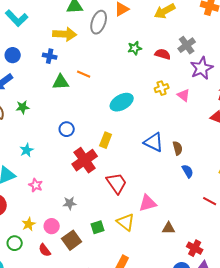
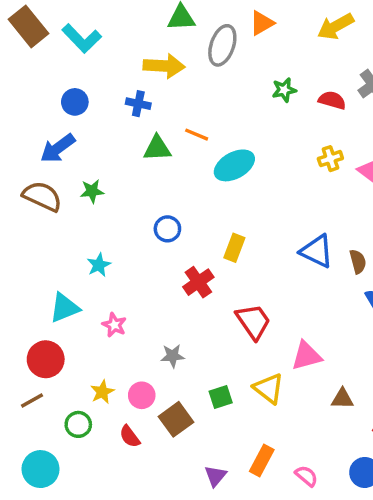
cyan ellipse: (122, 102) -> (234, 165), moved
red cross: (85, 160) -> (198, 282), size x0.7

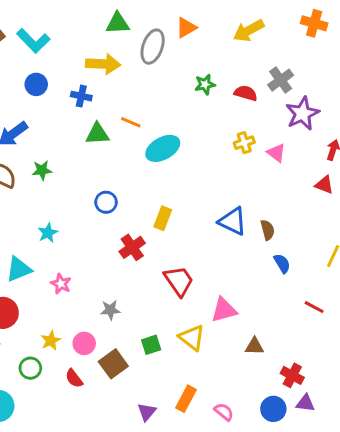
blue circle: (75, 102) -> (36, 84), moved

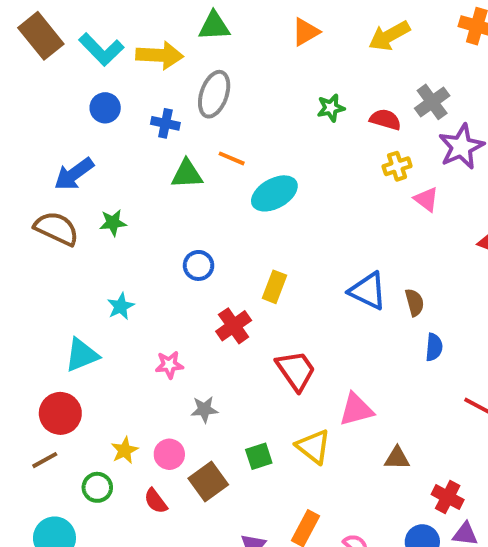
gray ellipse: (153, 47) -> (214, 94), moved
yellow arrow: (103, 64) -> (160, 55), moved
yellow cross: (244, 143) -> (397, 166), moved
blue semicircle: (282, 263) -> (434, 347), turned 36
pink star: (61, 284) -> (169, 365), moved, turned -30

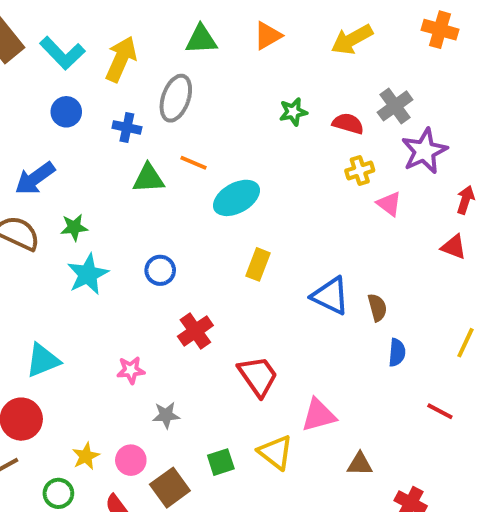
green triangle: (214, 26) -> (201, 39), moved
yellow arrow: (160, 55) -> (121, 59), turned -69
yellow rectangle: (274, 287) -> (258, 264), moved
cyan star: (121, 306) -> (88, 274), moved, size x1.5

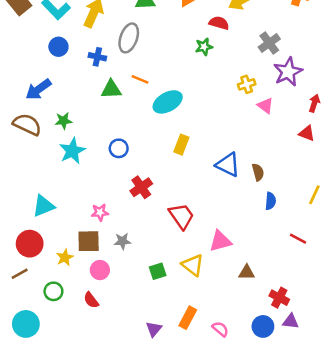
red semicircle: (348, 124) -> (219, 23), moved
yellow star: (86, 456) -> (65, 257), moved
brown square: (170, 488) -> (89, 241), moved, turned 35

